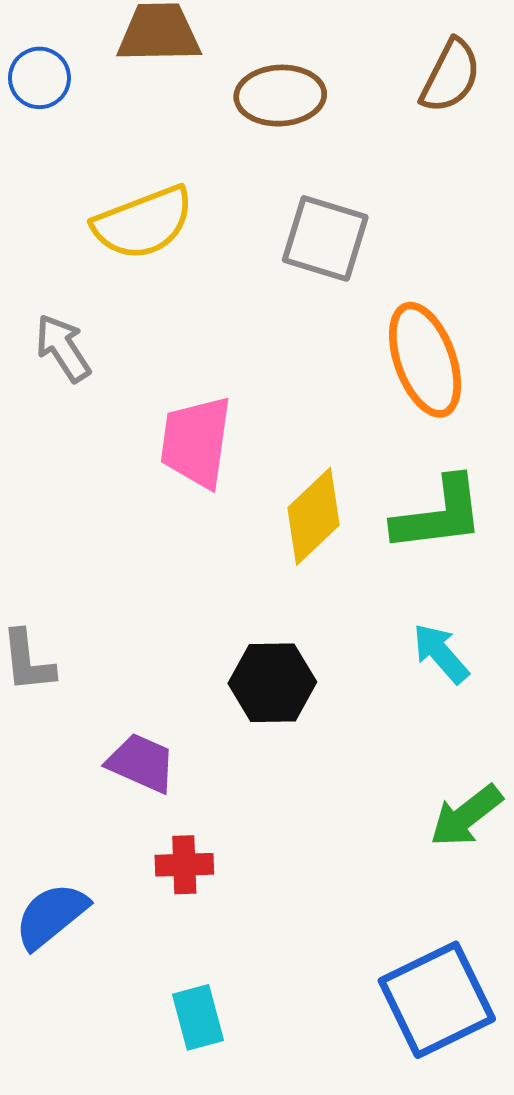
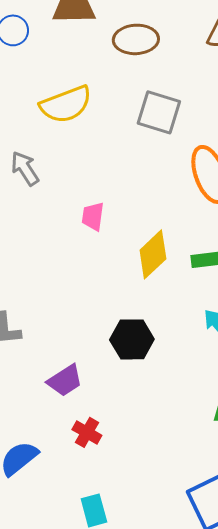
pink trapezoid: (196, 442) -> (93, 216), size x0.6
purple trapezoid: (141, 763) -> (65, 380), turned 123
red cross: (184, 865) -> (87, 432), turned 32

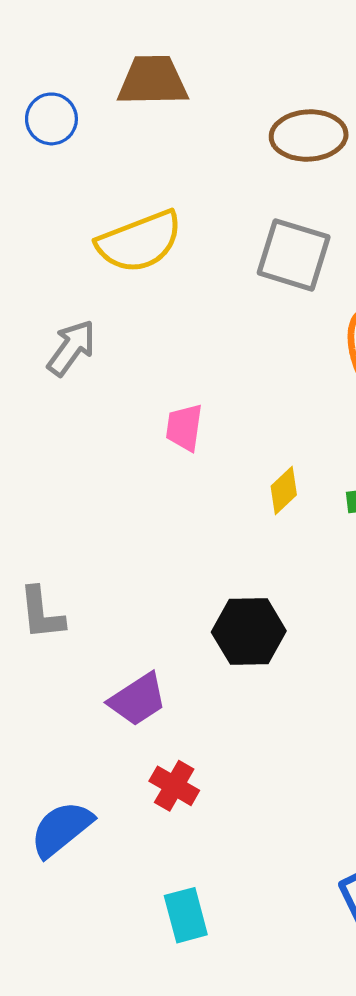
brown ellipse: (136, 39) -> (309, 135), moved
gray arrow: (25, 168) -> (71, 348), turned 69
yellow diamond: (153, 254) -> (284, 491), size x0.6

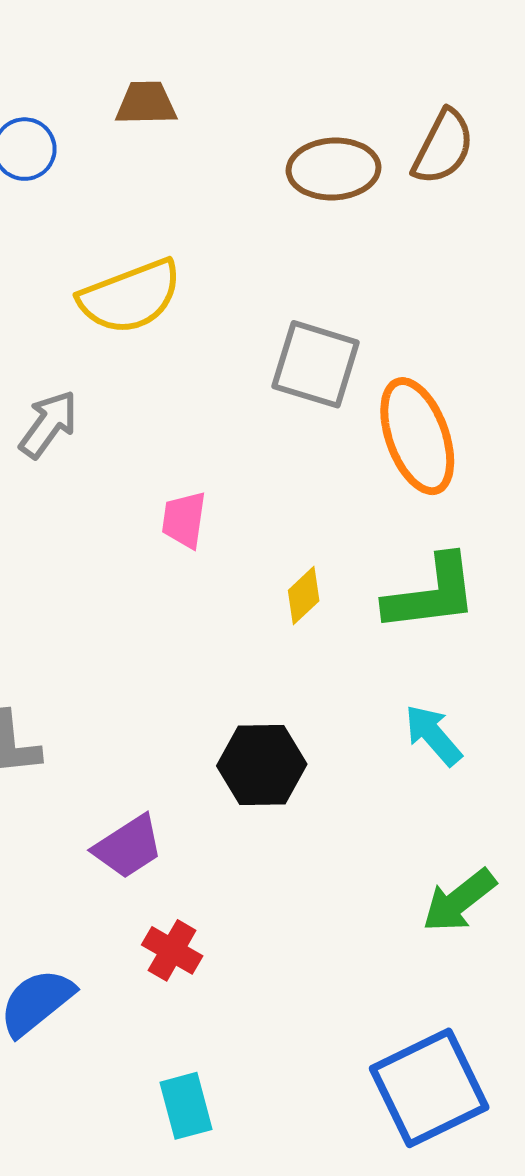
brown trapezoid: (153, 81) -> (146, 103), size x0.7
gray square: (294, 255) -> (316, 364), moved

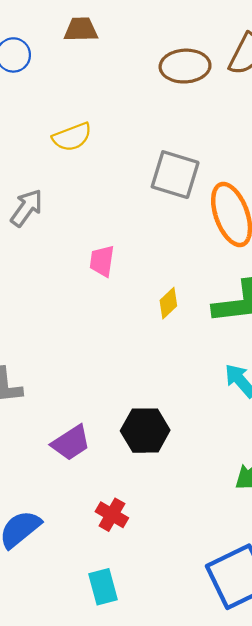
yellow semicircle: (130, 297) -> (72, 137), size x0.7
black hexagon: (262, 765) -> (145, 431), moved
red cross: (172, 950) -> (112, 515), moved

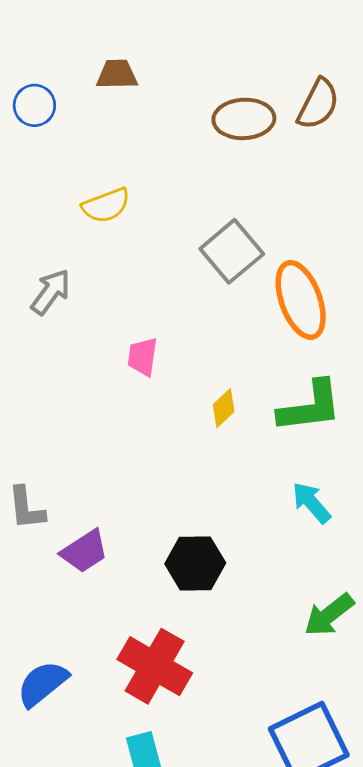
gray square: (175, 175) -> (232, 251), turned 33
purple trapezoid: (71, 443) -> (84, 551), moved
red cross: (112, 515) -> (155, 666), size x1.8

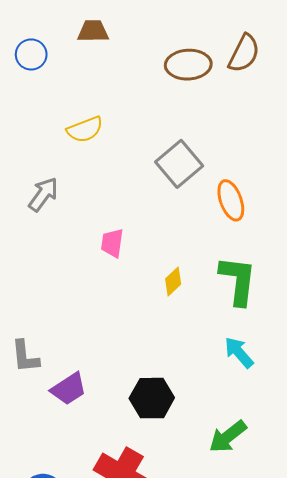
orange ellipse: (301, 300) -> (231, 200), size x0.7
green L-shape: (310, 407) -> (238, 280), turned -76
green arrow: (329, 615) -> (228, 437), moved

